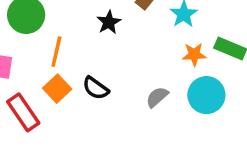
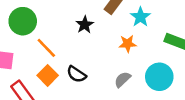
orange line: (56, 52) -> (46, 48), turned -55
orange star: (194, 54) -> (128, 44), moved

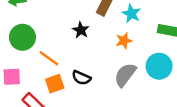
orange square: (48, 75) -> (55, 84), turned 36
gray semicircle: (122, 79) -> (125, 75), size x1.5

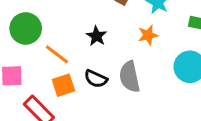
black star: (81, 30) -> (96, 36), moved
gray semicircle: (125, 75) -> (130, 77), moved, turned -50

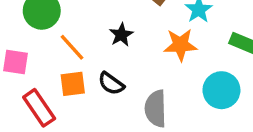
orange star: (148, 35) -> (180, 45), size x1.4
gray semicircle: (130, 77) -> (156, 109), moved

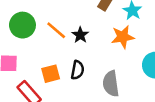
orange line: (72, 47) -> (56, 30), moved
black semicircle: (111, 84) -> (77, 70), turned -108

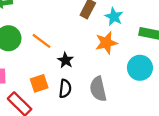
black star: (80, 35) -> (66, 60), moved
black semicircle: (77, 70) -> (65, 89), moved

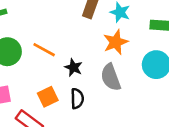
gray semicircle: (98, 89) -> (111, 77), moved

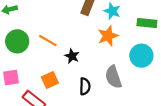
gray semicircle: (111, 77) -> (113, 77), moved
black semicircle: (77, 99) -> (85, 86), moved

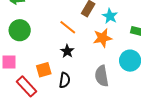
orange line: (48, 41) -> (68, 27), moved
black semicircle: (85, 86) -> (65, 80), moved

